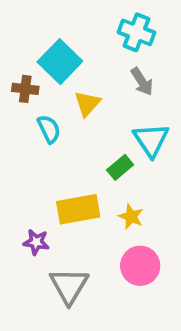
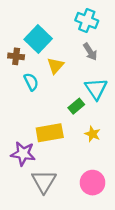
yellow star: (131, 217) -> (93, 134), moved
purple star: (36, 242) -> (23, 154), size x1.5
pink circle: (140, 266) -> (93, 183), moved

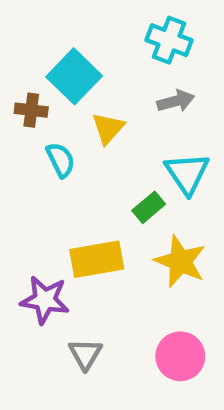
gray arrow: (90, 52) -> (176, 101), turned -72
yellow star: (93, 134) -> (180, 261), size x1.6
gray triangle: (44, 181) -> (85, 354), size x0.7

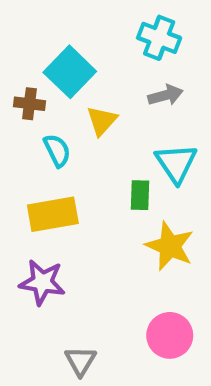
green rectangle: (149, 207) -> (140, 195), turned -48
yellow rectangle: (97, 259) -> (53, 214), moved
gray triangle: (85, 354) -> (80, 361), moved

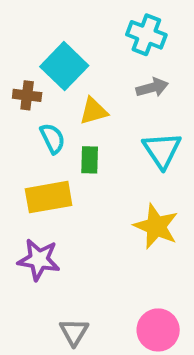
yellow triangle: (102, 121) -> (94, 111), turned 32
green rectangle: (140, 195) -> (90, 160), moved
pink circle: (170, 335) -> (158, 330), moved

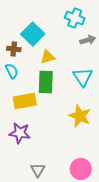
gray arrow: (152, 88) -> (88, 40), moved
cyan semicircle: (52, 138) -> (12, 71), moved
green rectangle: (90, 160) -> (46, 82), size x1.6

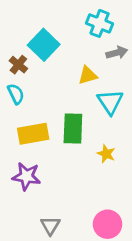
brown cross: (14, 49) -> (18, 65), turned 32
yellow triangle: (48, 57) -> (88, 75), moved
green rectangle: (46, 82) -> (73, 128), moved
yellow star: (80, 116) -> (106, 154), size x0.6

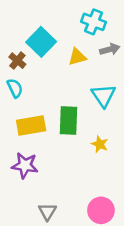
yellow triangle: (88, 75) -> (77, 57), moved

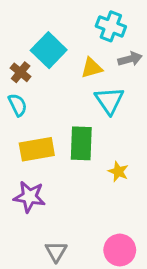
cyan triangle: (103, 96) -> (109, 100), moved

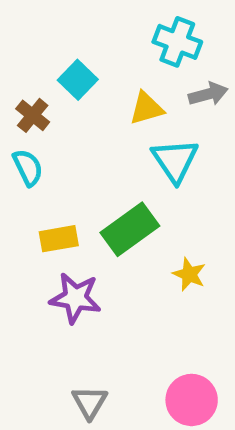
cyan square: (49, 50) -> (78, 80), size x0.7
green rectangle: (81, 143) -> (130, 229), turned 52
yellow rectangle: (37, 149) -> (59, 239), size x0.7
purple star: (29, 197) -> (75, 298), moved

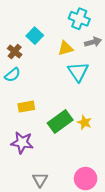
cyan semicircle: (28, 168) -> (13, 75), turned 77
green rectangle: (130, 229) -> (60, 121), moved
purple star: (75, 298) -> (22, 143), moved

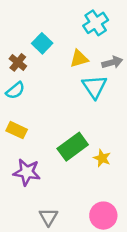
cyan cross: (79, 19) -> (96, 23), turned 36
gray arrow: (93, 42) -> (112, 62), moved
yellow rectangle: (26, 107) -> (17, 130), moved, turned 35
yellow star: (85, 122) -> (102, 158), moved

